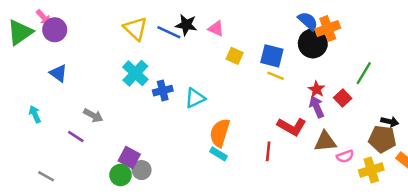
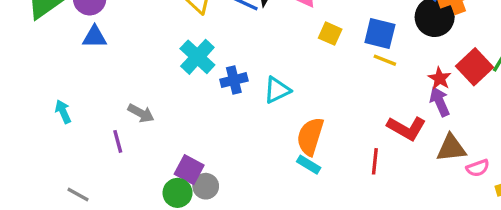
blue triangle: (58, 73) -> (95, 37), moved, turned -36
red square: (343, 98) -> (474, 67), moved, size x1.5
purple line: (76, 137) -> (118, 141), turned 42

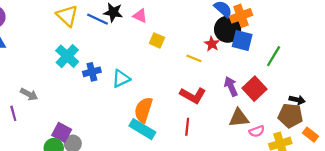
blue square: (380, 34) -> (242, 40), moved
red square: (474, 67) -> (254, 89), moved
red star: (440, 78) -> (212, 44), moved
red L-shape: (406, 128) -> (193, 95), moved
cyan rectangle: (309, 165) -> (142, 129), size x1.6

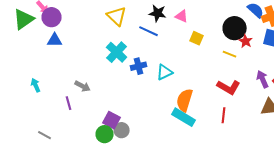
blue line: (97, 19) -> (149, 31), moved
black circle: (228, 29) -> (235, 28), moved

